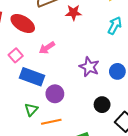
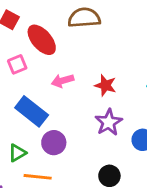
red star: (74, 13) -> (105, 85), moved
pink square: (16, 55) -> (17, 64), moved

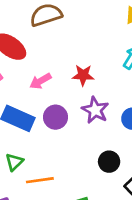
purple circle: (54, 143) -> (55, 117), moved

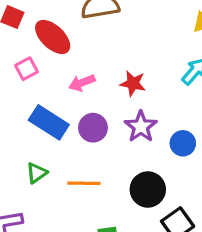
black circle: (109, 162) -> (148, 189), size x1.4
orange line: (40, 180) -> (84, 183), moved

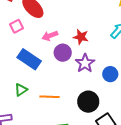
purple circle: (93, 128) -> (63, 53), moved

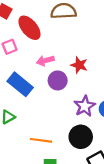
purple star: (85, 63) -> (85, 106), moved
orange line: (49, 97) -> (41, 140), moved

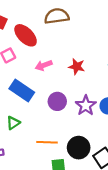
purple circle: (58, 80) -> (57, 101), moved
black circle: (81, 137) -> (79, 148), moved

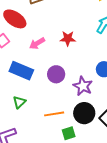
purple star: (86, 105) -> (83, 86), moved

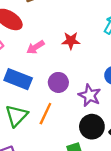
green triangle: (19, 102) -> (16, 116), size x1.5
orange line: (54, 114) -> (45, 114), moved, turned -54

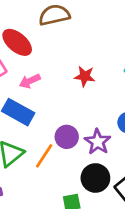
pink arrow: (36, 47) -> (30, 81), moved
purple circle: (58, 82) -> (67, 137), moved

